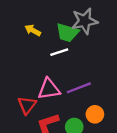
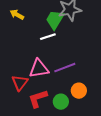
yellow arrow: (33, 30) -> (17, 15), moved
green trapezoid: (67, 33) -> (55, 20), turned 105

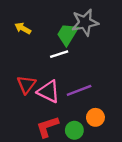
pink triangle: (39, 69) -> (49, 92), turned 35
red triangle: (20, 83) -> (26, 85), moved

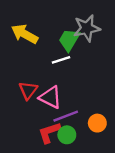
yellow arrow: (23, 28) -> (25, 34), size x1.6
purple line: (79, 90) -> (66, 116), moved
green circle: (74, 130) -> (67, 135), moved

